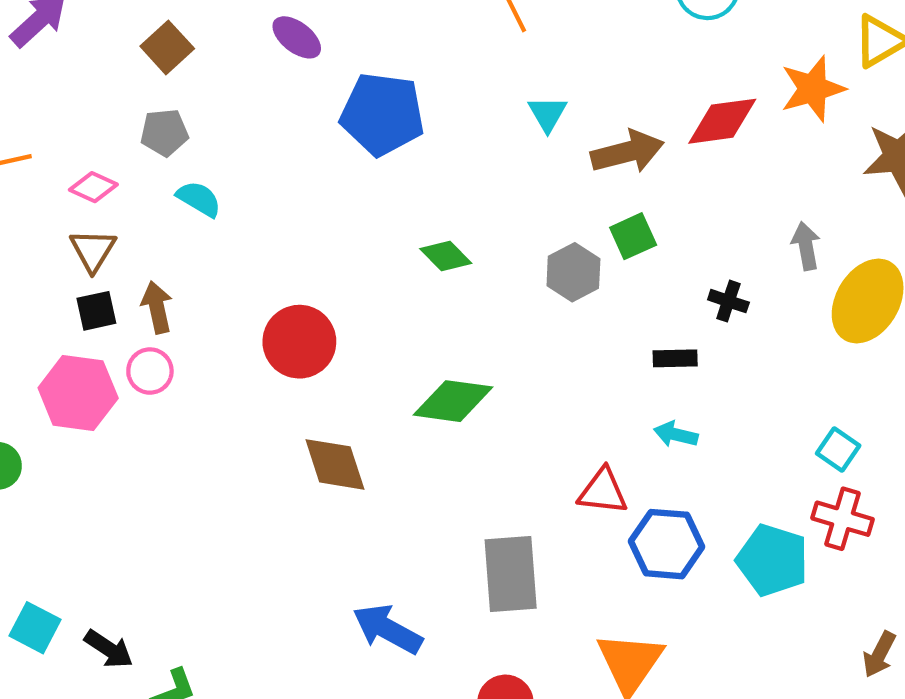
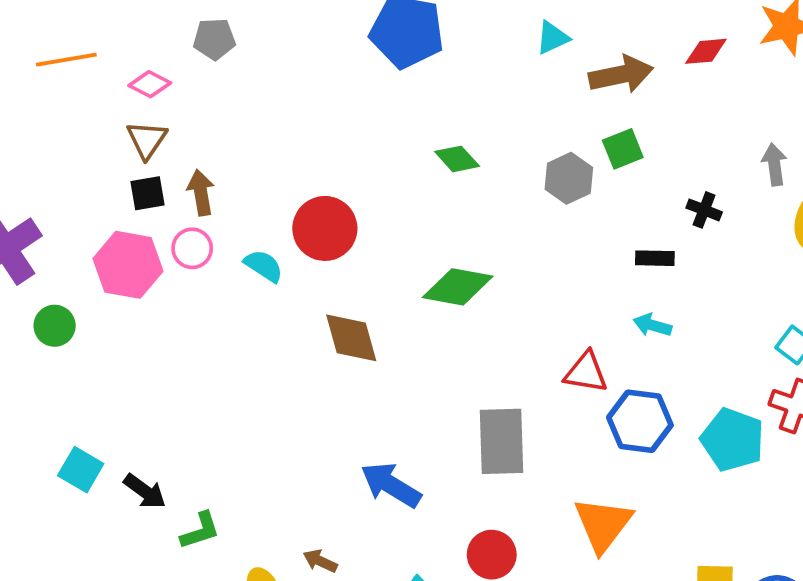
cyan triangle: (548, 114) -> (552, 38), turned 33
red diamond: (722, 121) -> (706, 51), size x0.7
cyan semicircle: (199, 199) -> (264, 266), moved

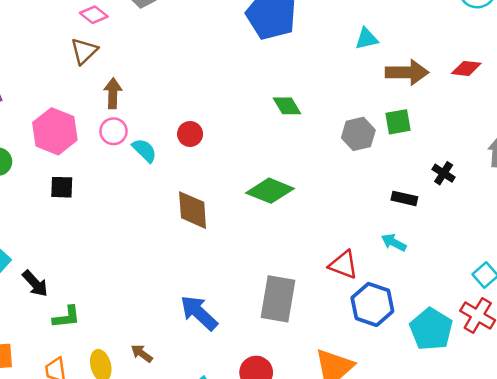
black square: (147, 193) -> (62, 187), moved
red circle: (325, 228) -> (190, 134), size x0.6
pink circle: (192, 248) -> (113, 131), moved

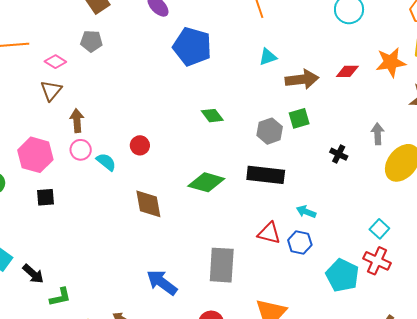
black rectangle: (404, 198) -> (266, 175), moved, size x1.8
blue hexagon: (372, 304) -> (300, 242), moved, size x0.7

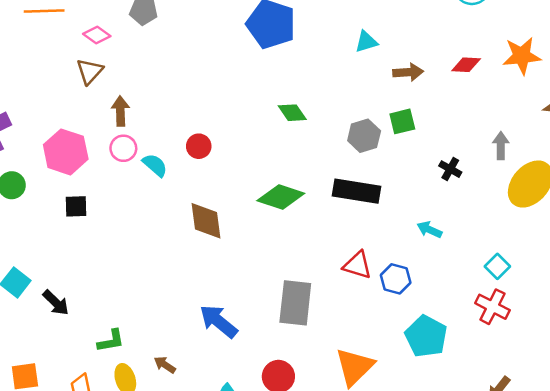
brown arrow: (302, 79) -> (408, 72), size x0.7
cyan arrow: (306, 212) -> (429, 230), moved
cyan pentagon: (342, 275) -> (426, 336), moved
green L-shape: (60, 297) -> (111, 341), moved

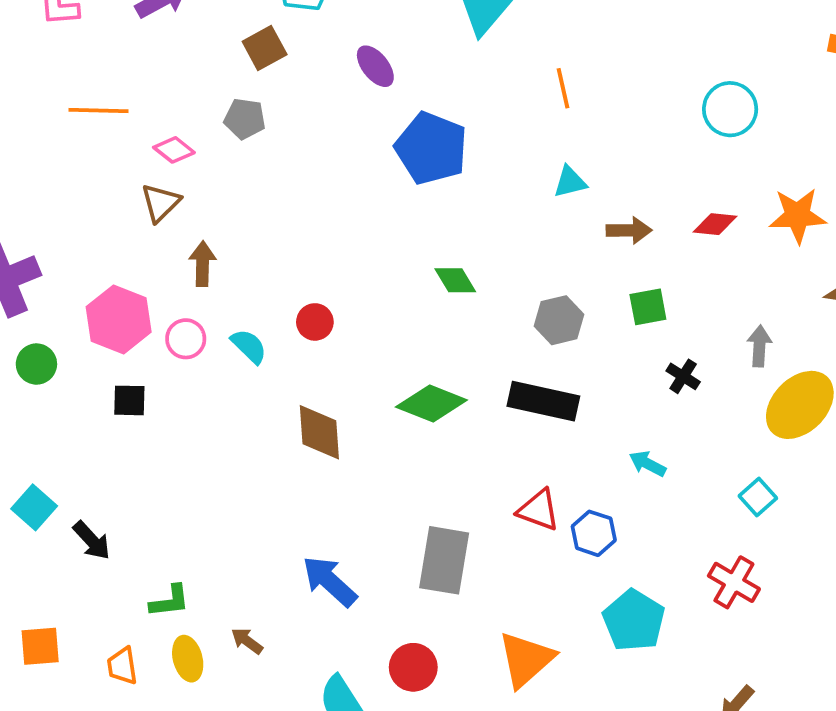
green square: (402, 121) -> (648, 307), moved
pink circle: (123, 148) -> (186, 339), moved
cyan square: (497, 266) -> (758, 497), moved

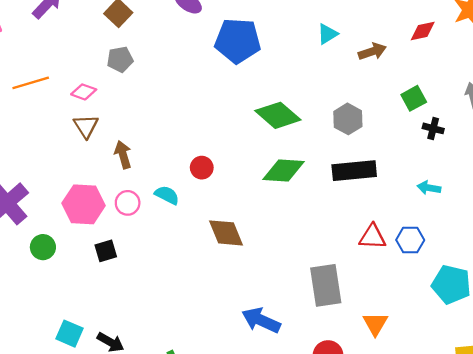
green diamond: (455, 280) -> (278, 115), size x1.6
green square: (648, 307) -> (414, 98), moved
green diamond: (431, 403) -> (284, 171), moved
orange triangle: (526, 659) -> (375, 324), moved, size x0.7

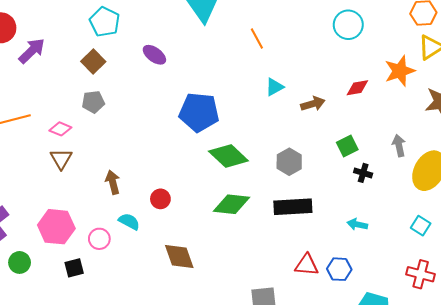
blue pentagon: (238, 41) -> (199, 112), moved
brown arrow: (123, 155) -> (113, 182), moved
pink circle: (128, 203) -> (99, 239), moved

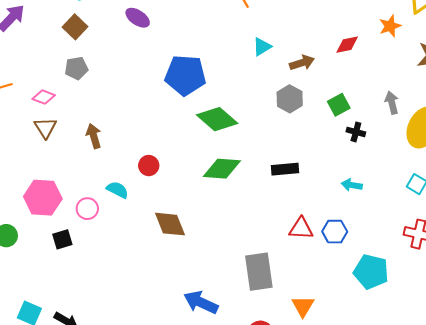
orange star: (400, 71) -> (390, 26), size x0.7
gray hexagon: (289, 162) -> (290, 99), moved
brown arrow: (113, 182) -> (94, 136), moved
black rectangle: (293, 207) -> (285, 169), size x0.7

